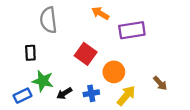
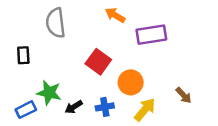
black rectangle: (30, 53) -> (23, 55), moved

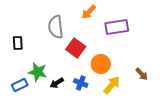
orange arrow: (115, 15) -> (89, 12), turned -77
gray semicircle: (56, 23) -> (56, 27), moved
blue cross: (105, 107) -> (81, 83), turned 32

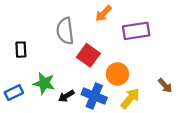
blue cross: (81, 83) -> (94, 96), size x1.5
blue rectangle: (20, 85) -> (14, 93), moved

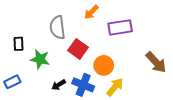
green star: (44, 83) -> (40, 59), moved
brown arrow: (165, 86) -> (156, 62), moved, size x1.6

